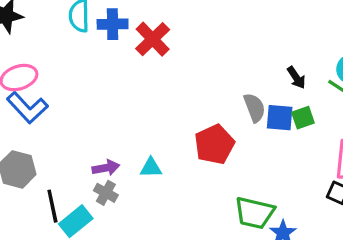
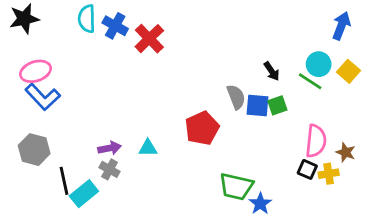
blue cross: (113, 24) -> (115, 26), turned 30

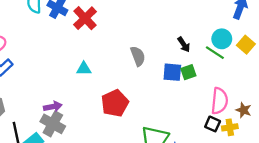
gray semicircle: (236, 97) -> (138, 56), moved
red pentagon: (202, 128) -> (115, 103), moved
cyan triangle: (148, 148) -> (84, 69), moved
gray cross: (110, 169) -> (53, 124), size x1.5

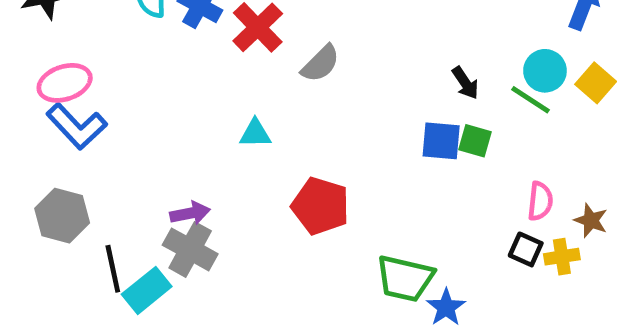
gray semicircle: (138, 56) -> (320, 64), moved, turned 66
green square: (188, 72) -> (475, 141), turned 35
pink semicircle: (219, 101) -> (540, 201), size x0.7
red pentagon: (115, 103) -> (320, 206), turned -30

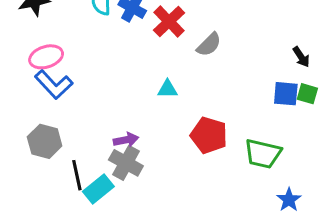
green trapezoid: (405, 278) -> (263, 154), moved

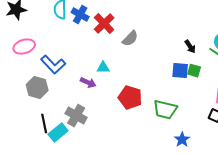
blue L-shape: (54, 85) -> (53, 65), moved
purple arrow: (126, 140) -> (88, 83), moved, turned 35
gray hexagon: (45, 141) -> (37, 88), moved

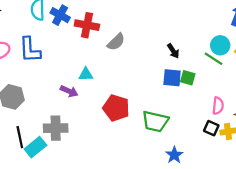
red cross: (104, 24) -> (87, 25), turned -35
black arrow: (190, 47) -> (173, 51), moved
blue L-shape: (53, 65) -> (30, 50), moved, turned 40
gray cross: (76, 116) -> (56, 128), turned -30

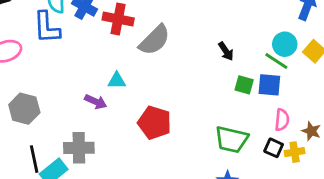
gray semicircle: (116, 42) -> (155, 40), size x1.4
blue L-shape: (30, 50) -> (47, 27), moved
blue square: (172, 78) -> (269, 85), moved
green trapezoid: (155, 121) -> (232, 139), moved

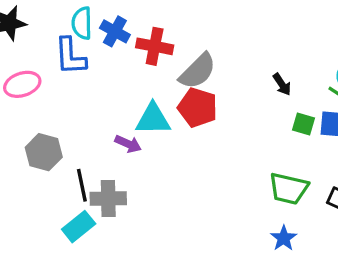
cyan triangle: (117, 81) -> (153, 119), size x1.6
red pentagon: (155, 123) -> (198, 108), moved
black line: (34, 159) -> (82, 185), moved

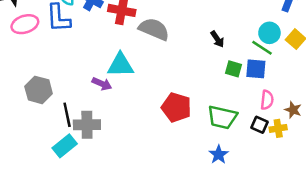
gray semicircle: (198, 71) -> (154, 29), turned -112
pink ellipse: (22, 84) -> (25, 24), moved
red pentagon: (198, 108) -> (176, 107), moved

